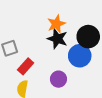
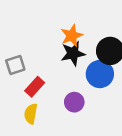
black star: (57, 39) -> (73, 54), turned -30

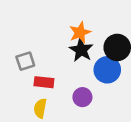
black star: (73, 54) -> (81, 50), turned -30
red rectangle: (35, 87) -> (44, 82), turned 54

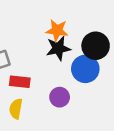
orange star: (80, 33) -> (57, 30), turned 30
black star: (81, 50) -> (58, 48), turned 30

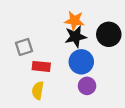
blue circle: (85, 69) -> (81, 62), moved
purple circle: (60, 97) -> (87, 86), moved

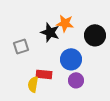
black star: (76, 37) -> (50, 32), moved, turned 30
red rectangle: (41, 66) -> (44, 74), moved

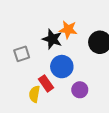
blue circle: (71, 59) -> (62, 67), moved
red rectangle: (44, 74) -> (46, 83), turned 49

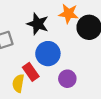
orange star: (68, 30) -> (69, 14), moved

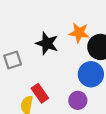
blue circle: (48, 54) -> (91, 74), moved

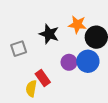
purple circle: (78, 100) -> (69, 62), moved

